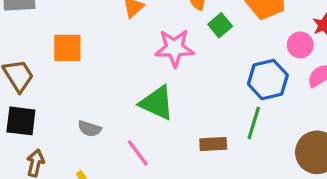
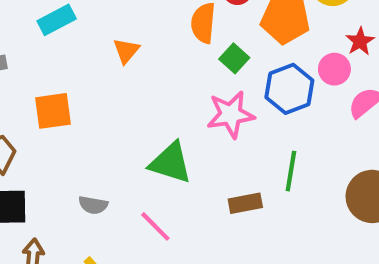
pink star: (175, 48) -> (231, 114), moved
blue hexagon: (268, 80) -> (289, 89), moved

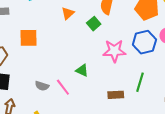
green square: (234, 58) -> (94, 24), moved
green triangle: (170, 163) -> (82, 70), size x0.6
pink line: (155, 226) -> (63, 87), moved

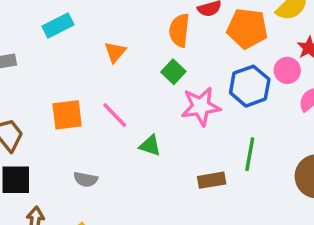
green square: (94, 24) -> (173, 72), moved
orange square: (29, 38) -> (67, 115), moved
pink line: (63, 87) -> (115, 115), moved

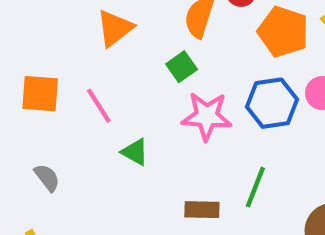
orange triangle: (115, 52) -> (115, 28), size x1.4
gray semicircle: (86, 179) -> (47, 178), turned -150

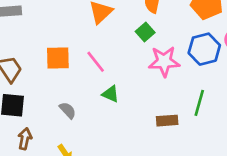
green triangle: (135, 152) -> (111, 94), moved

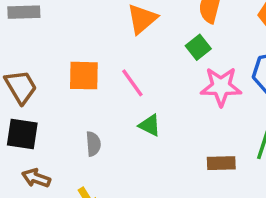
gray semicircle: (68, 110) -> (93, 144), turned 36
brown arrow: (25, 139) -> (36, 178), turned -85

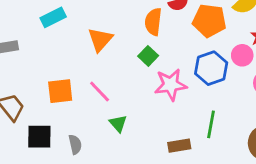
green triangle: (150, 125) -> (118, 123), turned 30
black square: (22, 134) -> (39, 137), moved

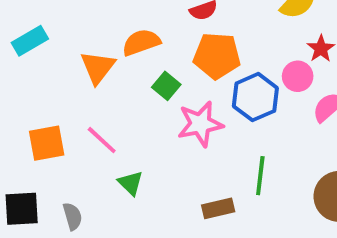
orange pentagon: (209, 21) -> (217, 56), moved
orange semicircle: (153, 22) -> (141, 42), moved, turned 68

